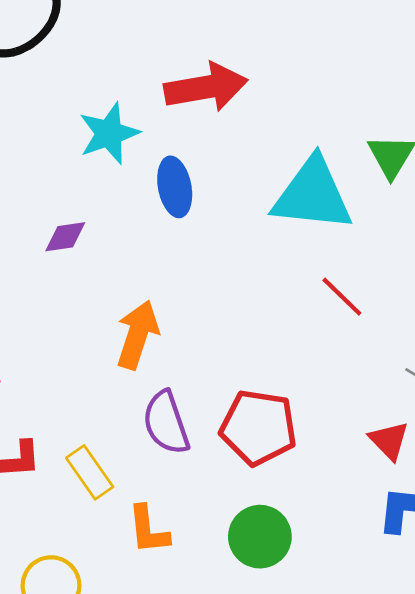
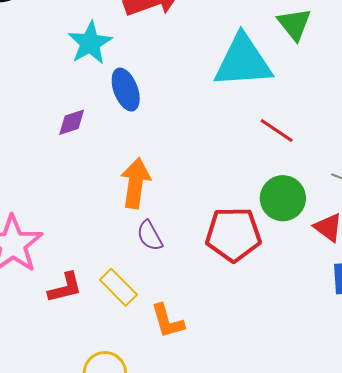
blue ellipse: (175, 187) -> (126, 90), moved
purple semicircle: (166, 423) -> (150, 236), moved, size x0.7
green circle: (260, 537) -> (283, 198), moved

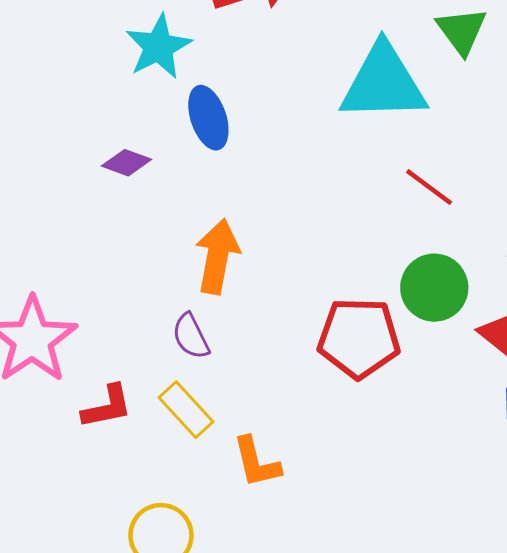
purple diamond: (72, 122) -> (127, 163), turned 36
purple semicircle: (150, 236) -> (191, 336), moved

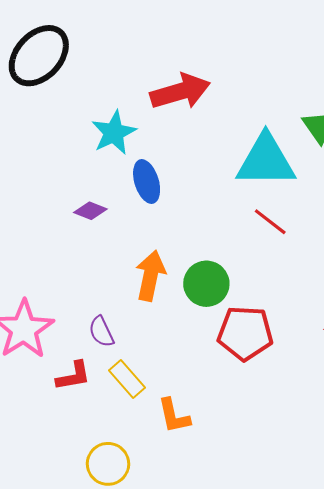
red line: (429, 187) -> (270, 222), moved
green circle: (434, 288) -> (206, 284), moved
purple semicircle: (191, 336) -> (101, 332), moved

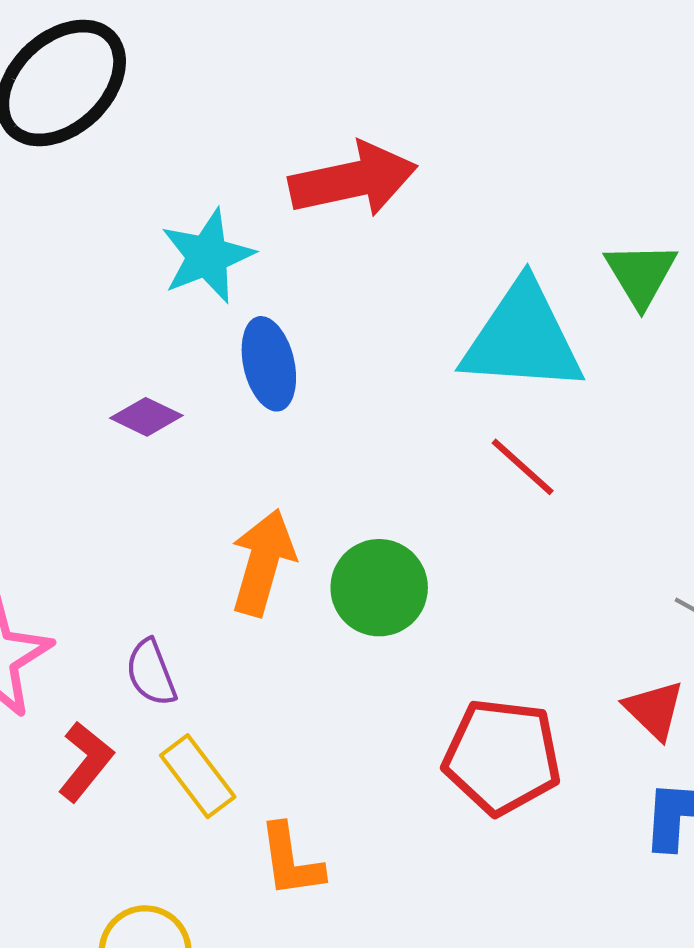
red pentagon: (245, 333) -> (502, 757), moved
red L-shape: (73, 376) -> (86, 762), turned -45

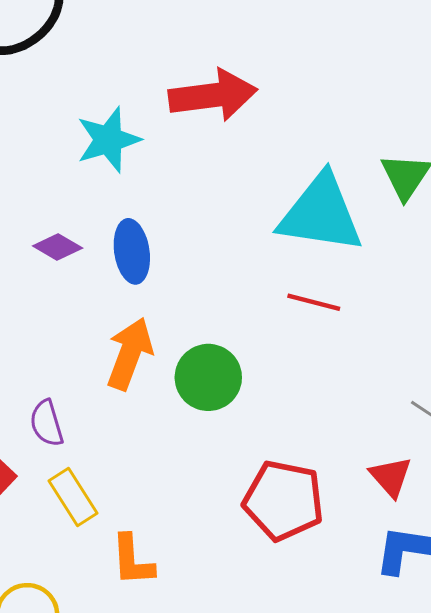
blue ellipse: (269, 364) -> (132, 251), moved
red line: (523, 467) -> (314, 302), turned -32

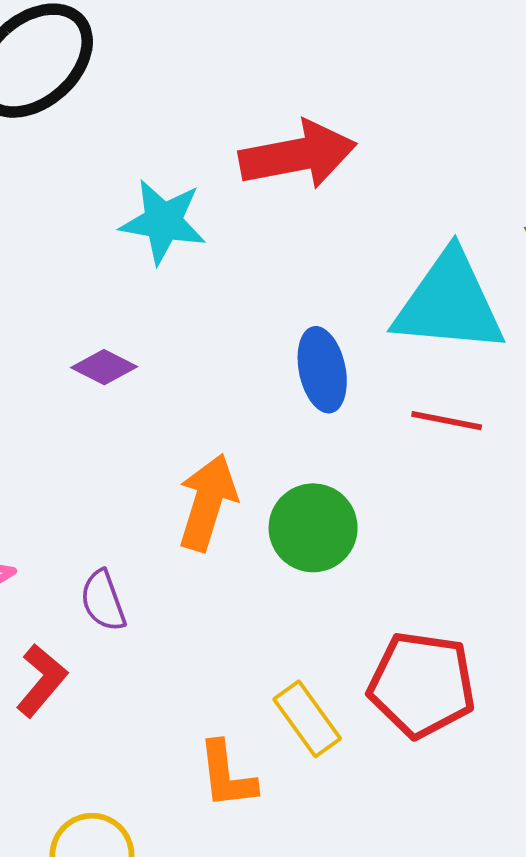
cyan star: (108, 140) -> (163, 222), turned 30
blue ellipse: (132, 251) -> (322, 370), moved
yellow rectangle: (73, 497) -> (307, 719), moved

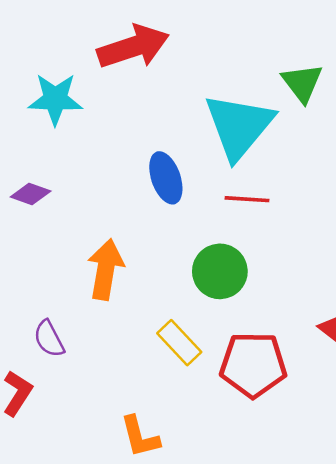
cyan triangle: (449, 303) -> (239, 126), turned -48
green circle: (313, 528) -> (220, 271), moved
yellow rectangle: (307, 719) -> (179, 343), moved

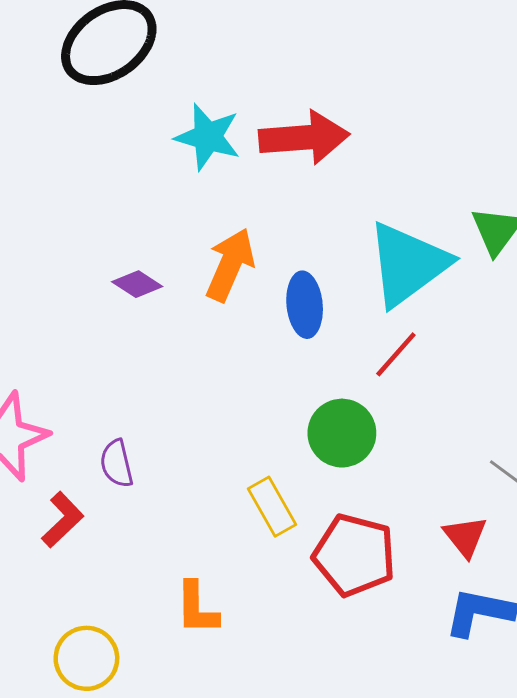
cyan star: (55, 99) -> (208, 137), moved
red line: (247, 199) -> (396, 354), turned -66
orange arrow: (106, 269) -> (230, 265), moved

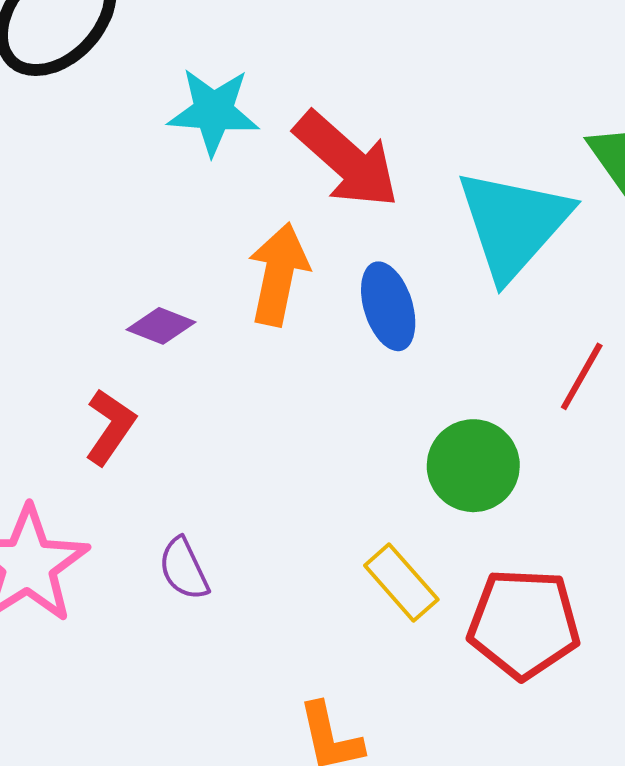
red arrow: (304, 138) -> (347, 160), moved, turned 58
red line: (396, 354) -> (582, 376), moved
red L-shape: (63, 520) -> (110, 427), moved

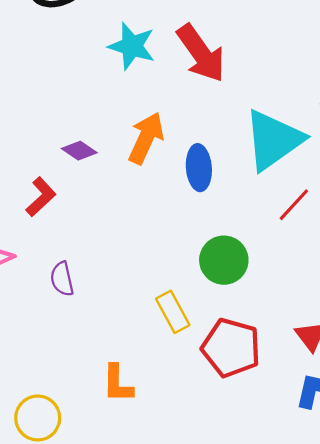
red arrow: (347, 160) -> (201, 53), moved
red line: (582, 376) -> (294, 205), moved

